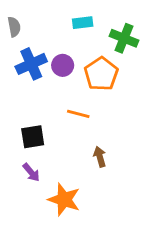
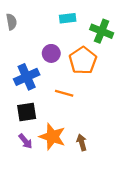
blue cross: (31, 64) -> (27, 77), moved
brown arrow: (100, 157) -> (82, 142), moved
orange star: (64, 200) -> (52, 137), moved

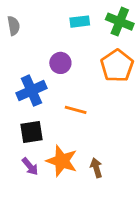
green cross: (102, 31) -> (120, 22), moved
orange pentagon: (83, 60) -> (117, 66), moved

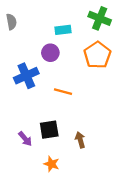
cyan rectangle: (80, 22) -> (63, 30), moved
black square: (31, 132) -> (49, 130), moved
orange star: (62, 161) -> (52, 164), moved, size x0.6

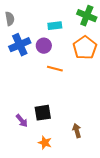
blue cross: (26, 76) -> (20, 45), moved
orange line: (63, 92) -> (55, 69), moved
brown arrow: (80, 140) -> (77, 131), moved

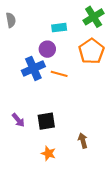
green cross: (87, 16) -> (94, 17), turned 36
blue cross: (20, 45) -> (33, 68), moved
purple arrow: (22, 121) -> (18, 120), moved

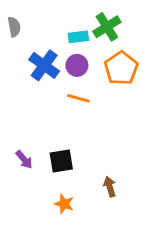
green cross: (94, 17) -> (107, 27), moved
purple circle: (47, 49) -> (77, 65), moved
blue cross: (33, 68) -> (44, 65), moved, turned -30

